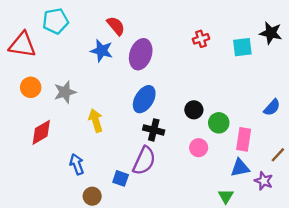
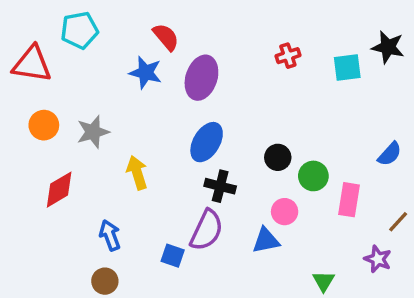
blue triangle: (240, 168) -> (266, 240), moved
brown circle: (92, 196) -> (105, 281), moved

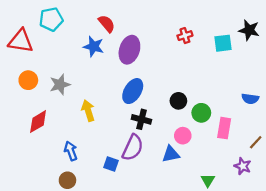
blue semicircle: (390, 154) -> (250, 99), turned 56

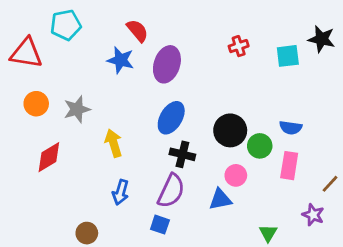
blue semicircle: (250, 99) -> (291, 128), moved
black circle: (178, 101) -> (230, 130), size x1.5
blue arrow: (71, 151) -> (121, 192), moved, turned -144
blue square: (111, 164) -> (160, 225), moved

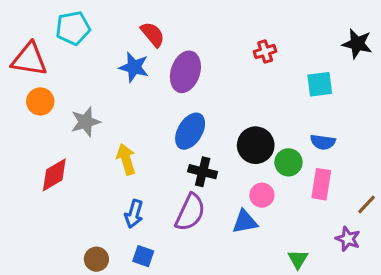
cyan square: (288, 56) -> (320, 84), moved
orange circle: (36, 104) -> (40, 101), moved
blue square: (160, 225) -> (143, 256), moved

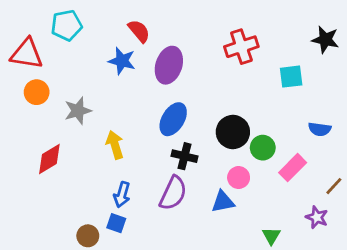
red cross: (265, 52) -> (241, 47), size x1.6
blue semicircle: (323, 142) -> (320, 129), moved
pink rectangle: (321, 184) -> (293, 168), turned 36
blue square: (143, 256) -> (116, 223), moved

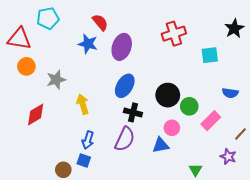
black star: (325, 40) -> (234, 28), turned 30

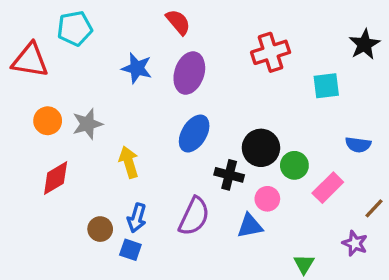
red semicircle: (100, 22) -> (178, 22), moved
orange circle: (26, 66) -> (48, 121), moved
black cross: (133, 112) -> (229, 175), moved
brown circle: (63, 170) -> (100, 229), moved

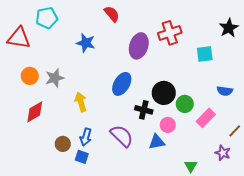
purple ellipse: (189, 73) -> (139, 46), moved
purple semicircle: (194, 216) -> (122, 136), turned -70

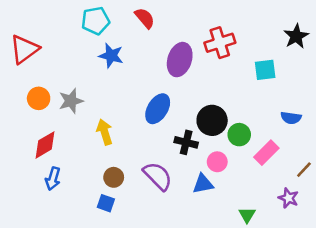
cyan pentagon: (47, 18) -> (96, 21), moved
red triangle: (19, 38) -> (24, 49), turned -45
blue arrow: (86, 137) -> (53, 179), moved
brown circle: (63, 144) -> (114, 177), moved

